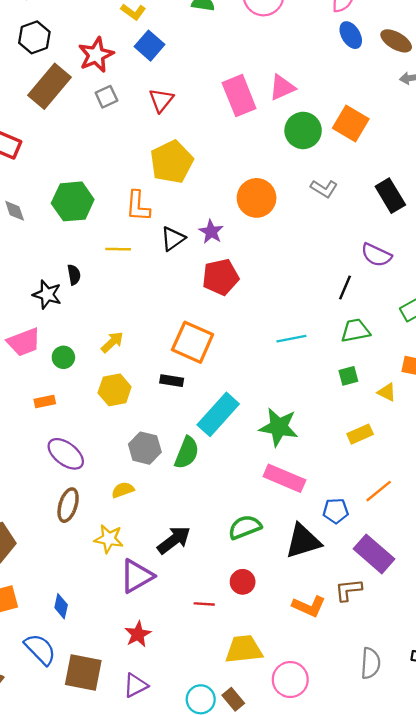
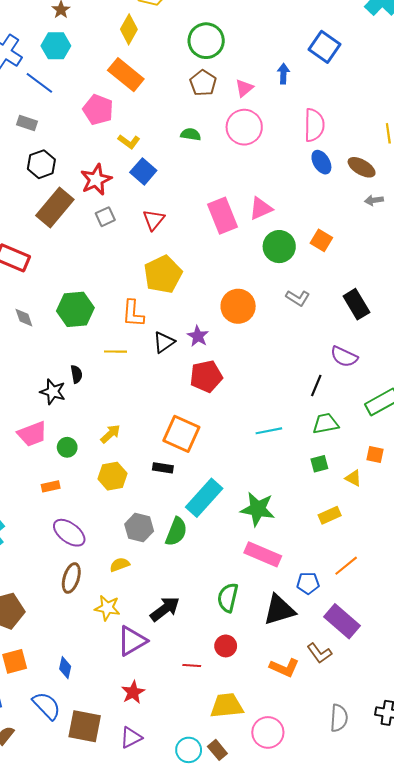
orange square: (351, 123) -> (321, 240), size x0.7
green semicircle: (245, 527) -> (228, 598), turned -56
brown L-shape: (348, 590) -> (319, 653), turned -120

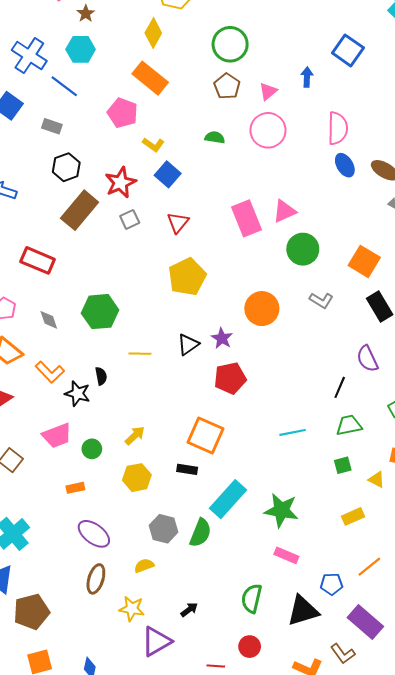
orange square: (321, 240) -> (364, 261), moved, size x1.4
orange L-shape: (133, 313) -> (50, 372), moved, turned -48
purple semicircle: (344, 357) -> (367, 359), turned 40
pink rectangle: (263, 554) -> (286, 555), size x0.7
black arrow: (165, 609) -> (189, 610), size x0.6

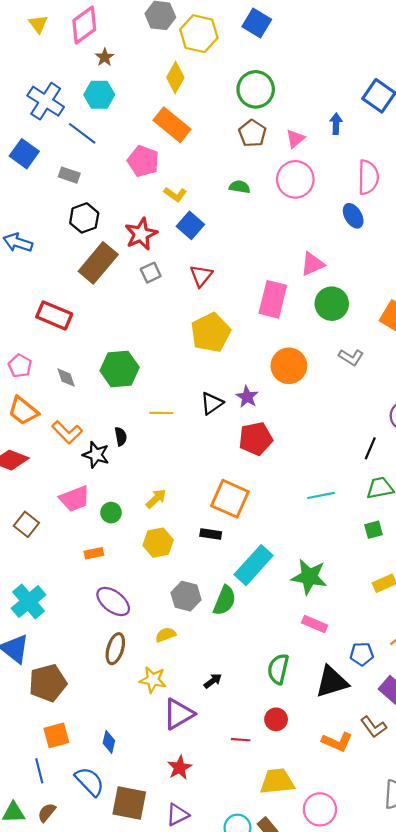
blue ellipse: (345, 165) -> (353, 216), moved
pink rectangle: (246, 218) -> (273, 299), moved, turned 36

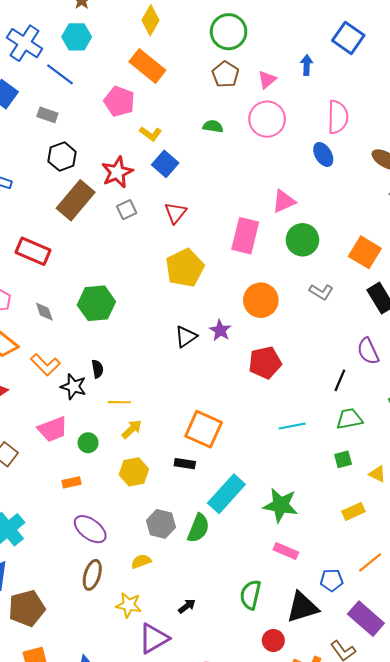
yellow line: (161, 413) -> (119, 402), moved
red pentagon: (256, 439) -> (265, 363), moved
red circle: (276, 719) -> (273, 640), moved

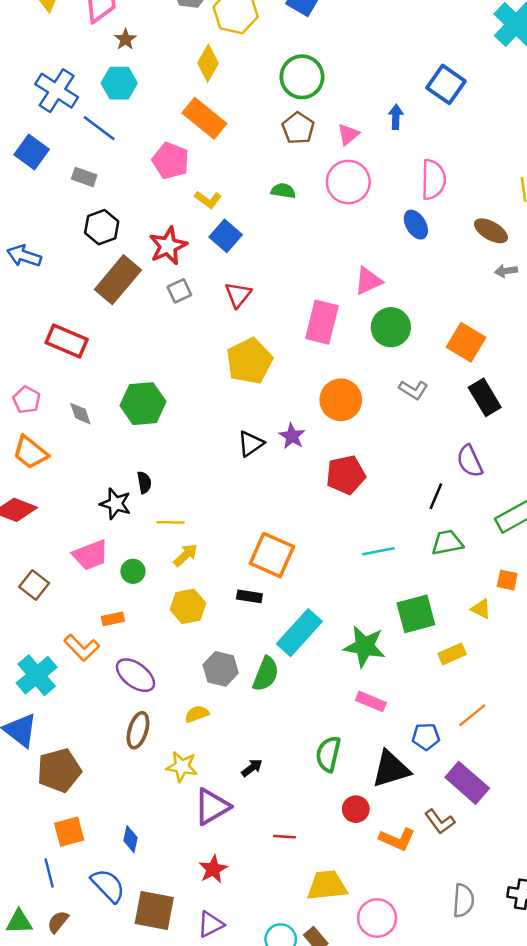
orange L-shape: (45, 365) -> (82, 648), moved
green square: (343, 459) -> (416, 614), moved, size x1.8

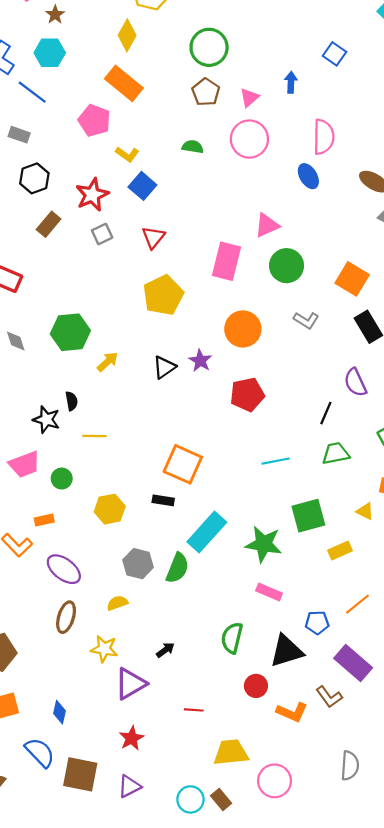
blue square: (446, 84) -> (335, 54), size x0.7
brown rectangle: (118, 280) -> (49, 224), size x0.6
yellow arrow: (186, 555) -> (108, 362), moved

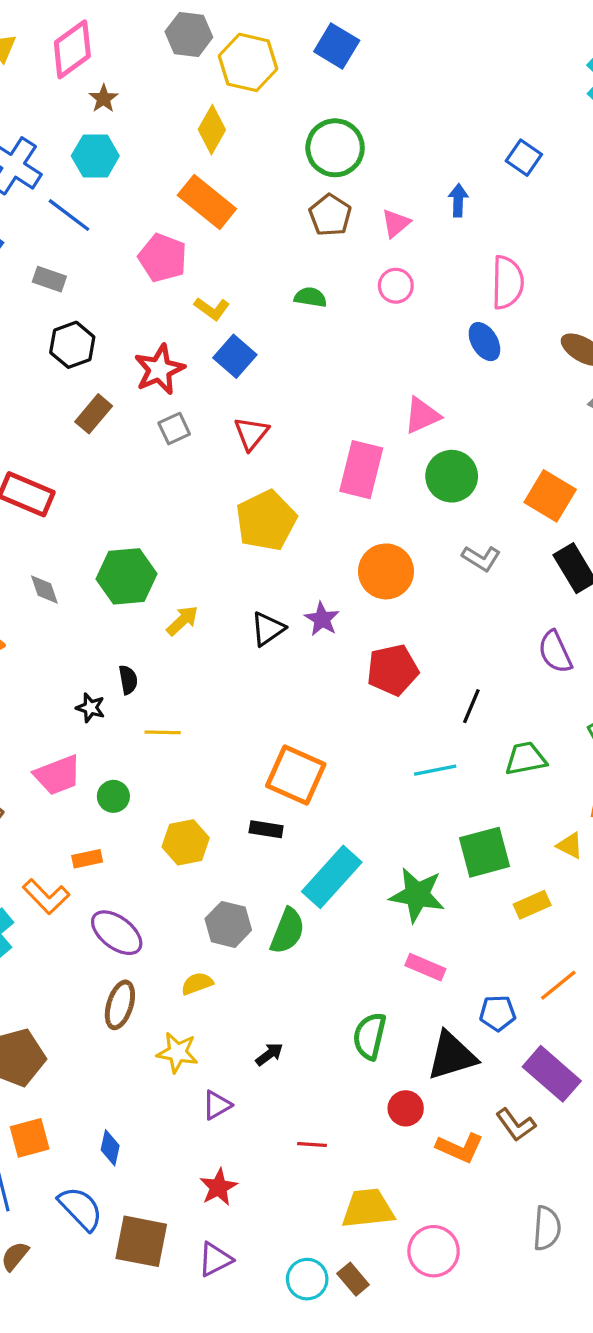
pink circle: (249, 139) -> (396, 286), size x0.6
black line: (326, 413) -> (471, 706), moved
black star: (46, 420) -> (90, 708), size x0.7
purple triangle: (130, 684) -> (217, 1105), size x0.6

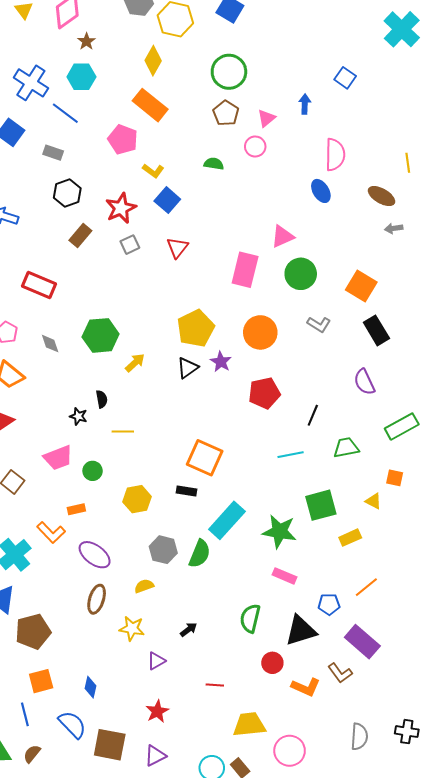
pink circle: (396, 286) -> (255, 147), moved
yellow pentagon: (266, 521) -> (196, 328), moved

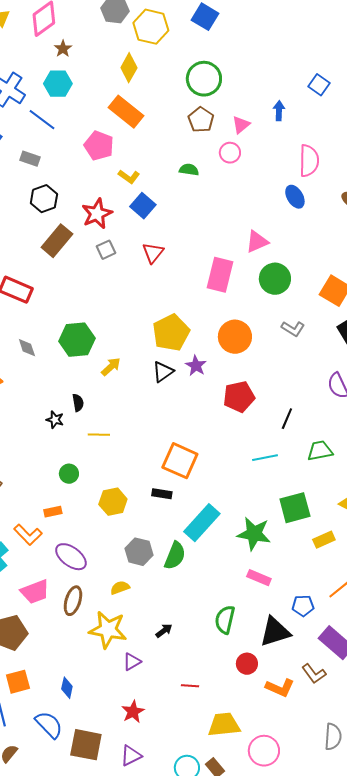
brown rectangle: (80, 235) -> (57, 241), size x1.4
pink trapezoid: (58, 458) -> (35, 592), moved
yellow star: (132, 628) -> (108, 630), size x1.5

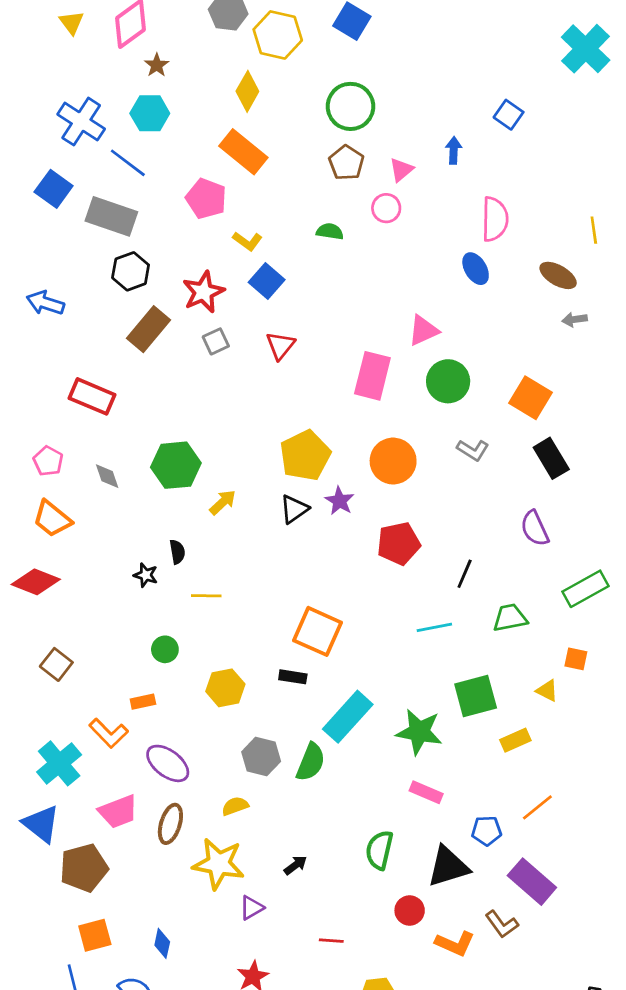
gray rectangle: (30, 159) -> (111, 216), size x1.8

